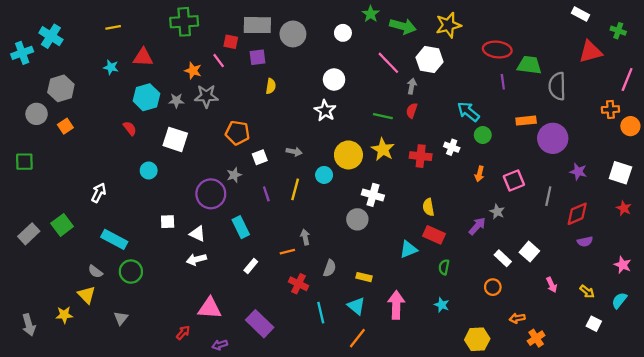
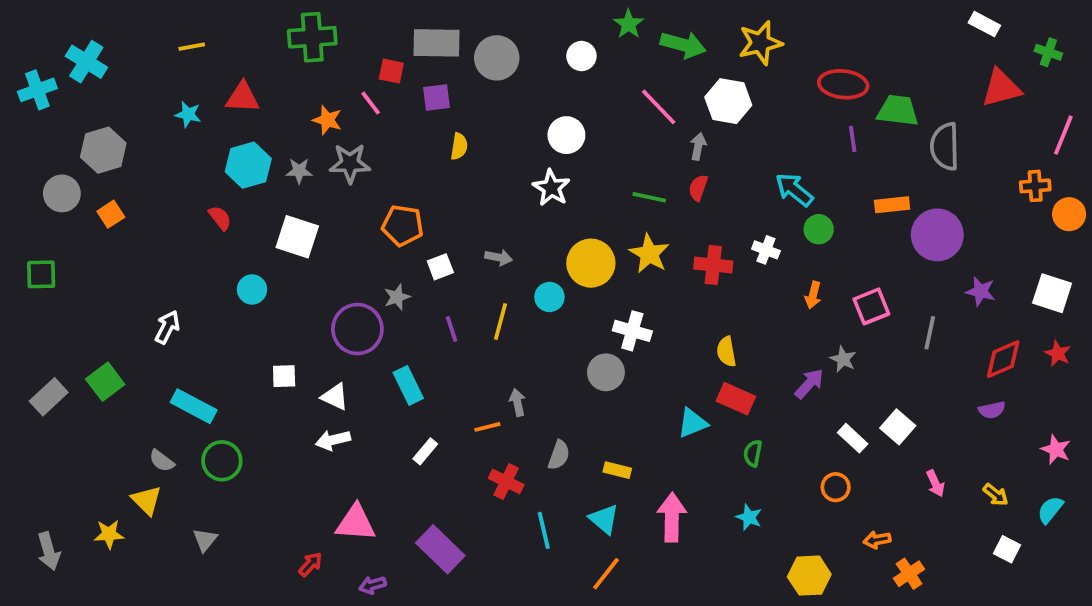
red diamond: (577, 214) -> (1003, 359), moved

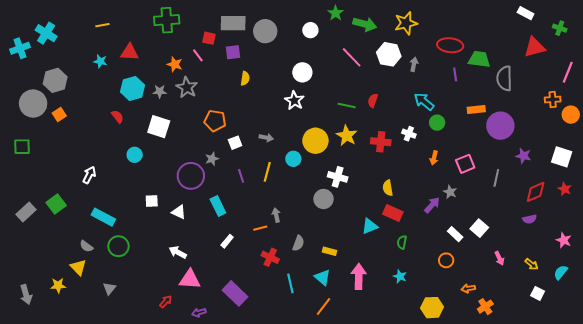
gray arrow: (698, 146) -> (414, 64), moved
gray star: (350, 163) -> (187, 87), turned 30
gray circle: (62, 193) -> (33, 104), size x1.4
white arrow: (333, 440) -> (178, 252), moved, turned 42

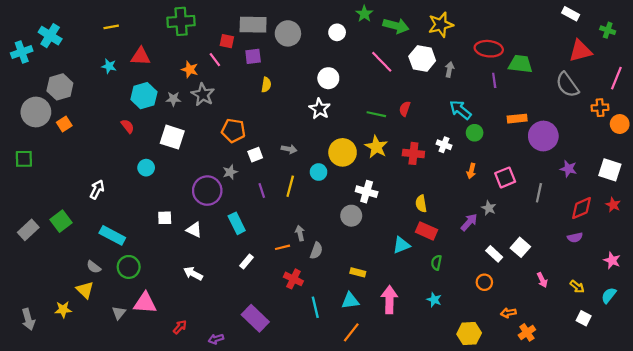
gray semicircle: (504, 78) -> (567, 85), moved, turned -35
gray semicircle: (298, 243) -> (316, 251), moved
cyan triangle: (322, 277) -> (350, 301), turned -48
pink triangle: (190, 279) -> (145, 303), moved

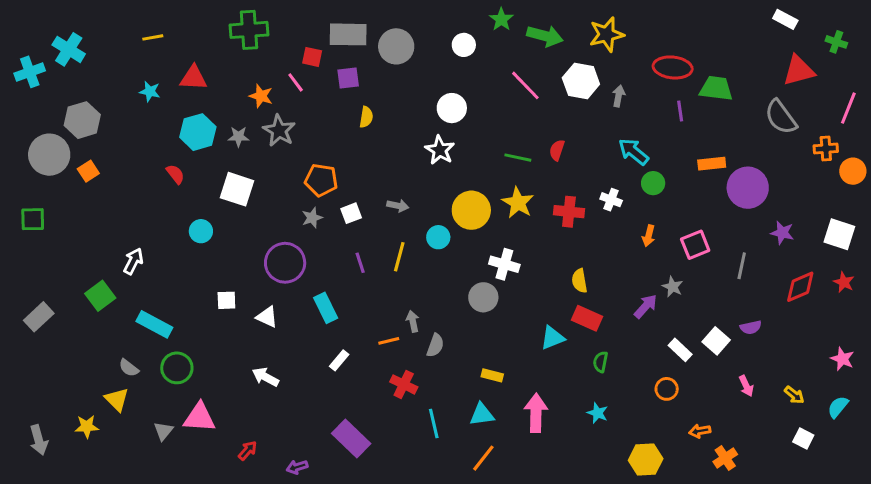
gray star: (230, 172) -> (312, 218), moved
green square: (61, 221) -> (100, 296), moved
purple semicircle: (575, 237) -> (751, 327), moved

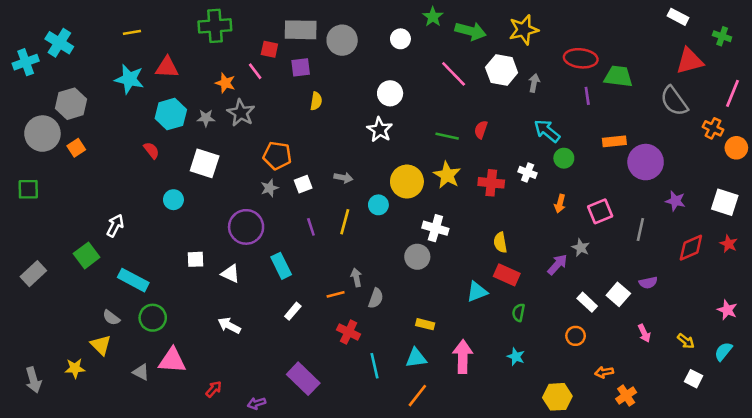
cyan star: (150, 91) -> (129, 79), size x1.6
orange cross: (826, 149) -> (713, 128), turned 30
gray triangle: (163, 431) -> (141, 372), turned -42

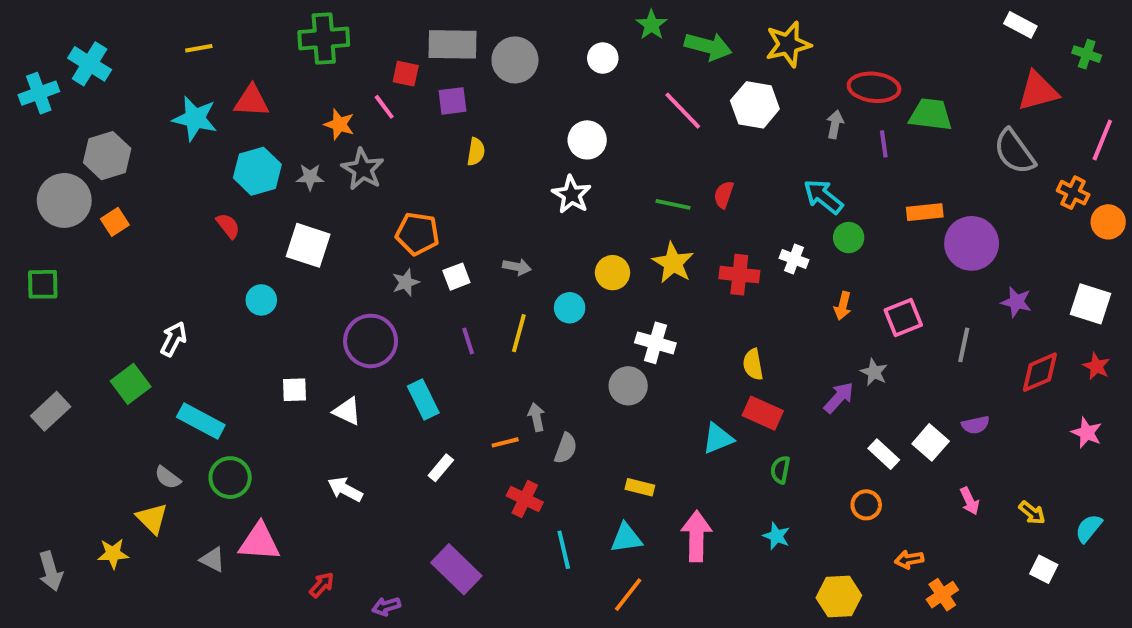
gray arrow: (534, 83) -> (835, 124), moved
yellow circle: (407, 182) -> (613, 273), size x0.7
pink star: (727, 310) -> (1087, 433), moved

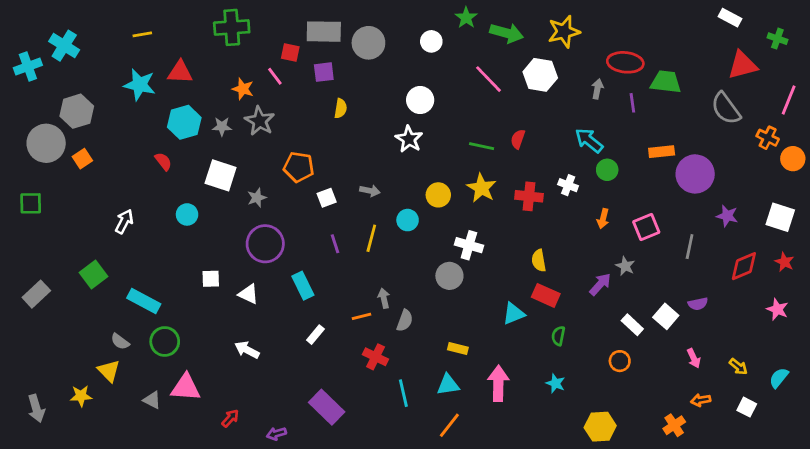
gray star: (406, 282) -> (257, 198), moved
white arrow: (173, 339) -> (124, 221), moved
orange arrow: (909, 559) -> (701, 400), moved

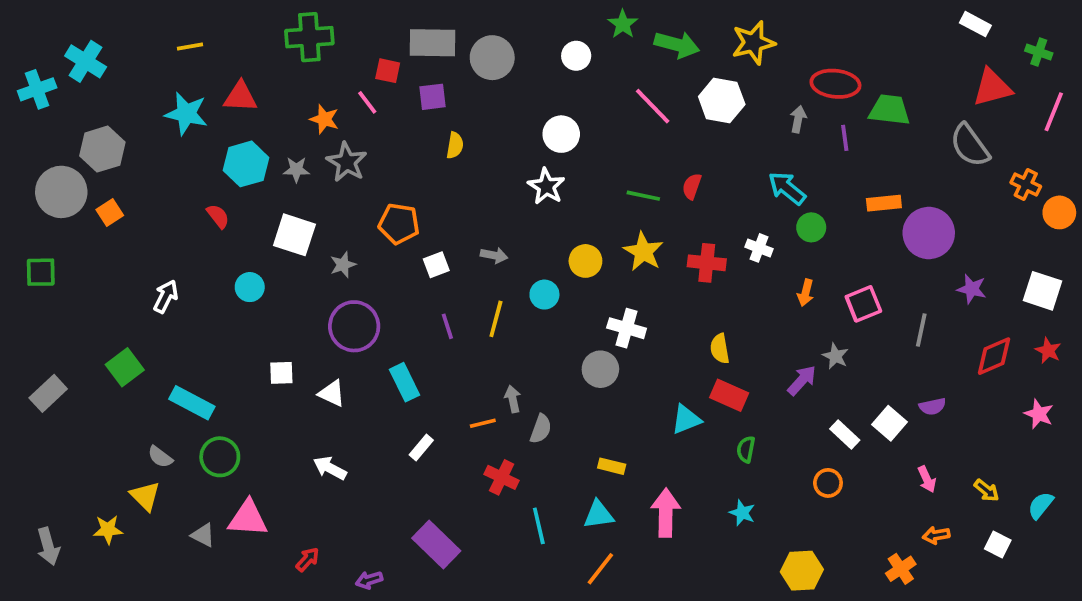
pink line: (789, 100) -> (1054, 112), moved

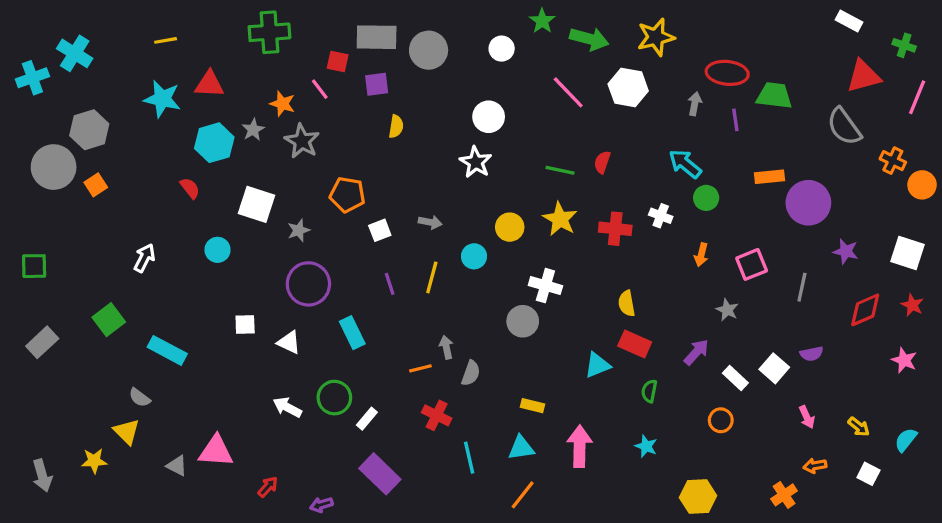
gray star: (296, 170) -> (253, 130), moved, turned -30
green square: (41, 272) -> (34, 266), moved
purple arrow: (802, 380) -> (696, 352), moved
white rectangle: (421, 448) -> (367, 419), moved
green circle: (220, 457) -> (334, 398), moved

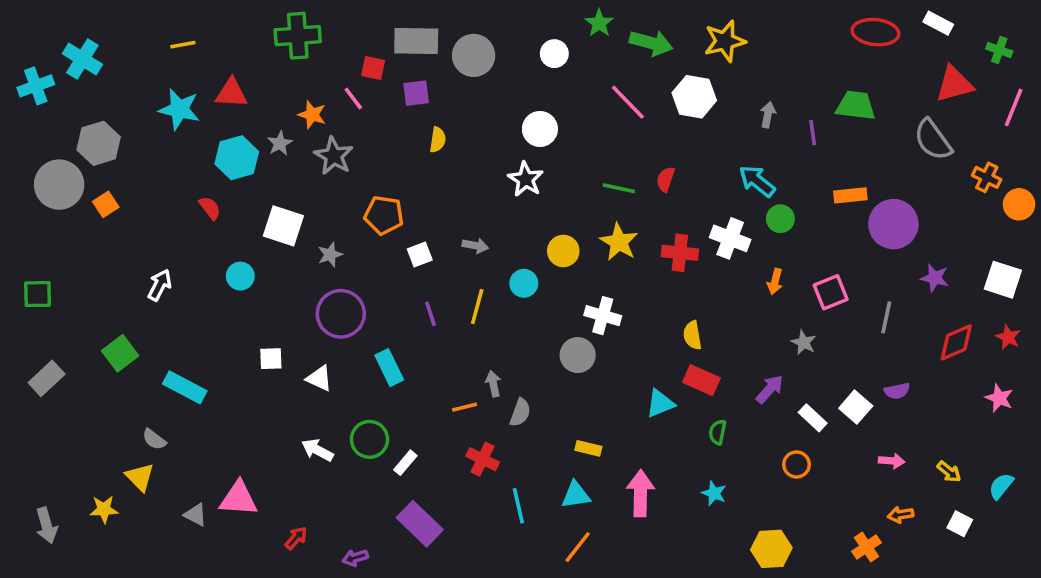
red ellipse: (727, 73) -> (875, 32), moved
white cross: (661, 216) -> (730, 238), size x1.5
pink arrow: (807, 417) -> (892, 461), turned -60

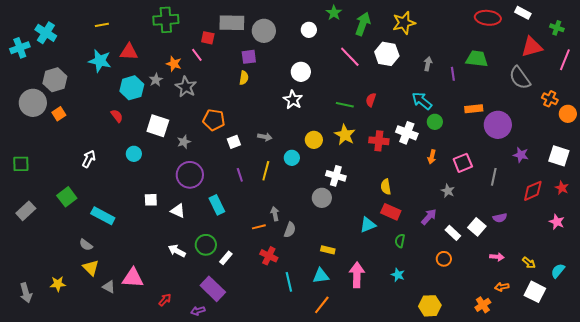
green arrow: (651, 43) -> (363, 24), turned -85
purple square: (416, 93) -> (249, 57), moved
yellow triangle: (140, 477) -> (91, 268), moved
purple rectangle: (420, 524) -> (213, 289), moved
white square: (960, 524) -> (535, 292), size x1.5

